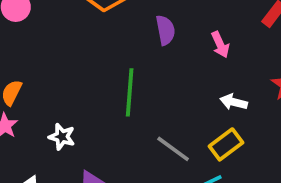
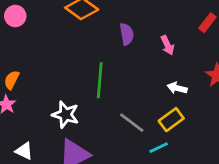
white star: (62, 137) -> (66, 115), moved, size x1.4

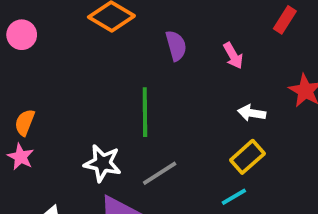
gray line: (132, 123) -> (160, 173), moved, turned -64

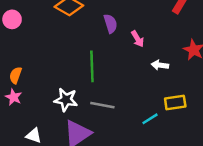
pink arrow: (233, 56) -> (138, 39), moved
yellow rectangle: (247, 157) -> (175, 103), moved, turned 35
gray line: (160, 173) -> (102, 105), turned 45

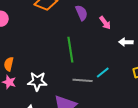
white star: (66, 100) -> (37, 81), moved
cyan line: (150, 119) -> (103, 72), moved

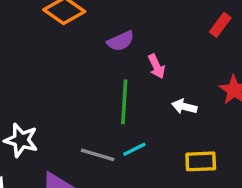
purple semicircle: (82, 13) -> (121, 41), turned 77
green line: (70, 50) -> (124, 102), moved

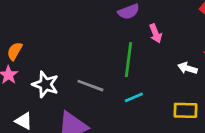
white arrow: (184, 107) -> (187, 68), moved
gray line: (98, 155) -> (90, 86), moved

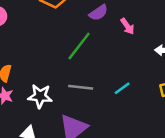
green line: (128, 60) -> (79, 46), moved, turned 44

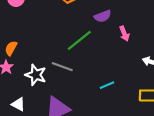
gray line: (81, 87) -> (62, 67), moved

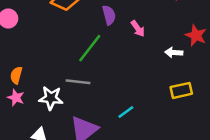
purple semicircle: (103, 16) -> (109, 15), turned -70
cyan line: (107, 85) -> (126, 112), moved

